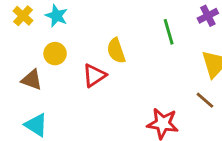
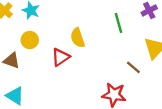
brown line: (205, 100) -> (133, 67), moved

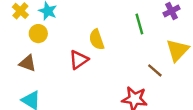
yellow circle: (30, 40) -> (38, 34), moved

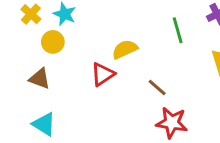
yellow semicircle: (97, 39) -> (125, 49), turned 84
brown line: (155, 70) -> (157, 87), moved

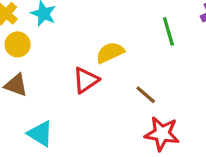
yellow circle: (53, 42) -> (18, 44), moved
cyan triangle: (44, 124) -> (40, 134), moved

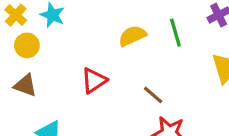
yellow semicircle: (110, 53) -> (132, 36), moved

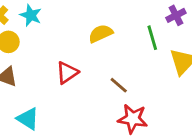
green line: (175, 33) -> (152, 38), moved

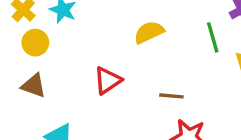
brown line: (119, 85) -> (171, 96), turned -36

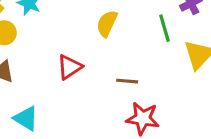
yellow semicircle: (149, 32) -> (107, 23), turned -40

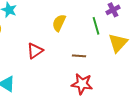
brown line: (127, 81) -> (79, 56), moved

